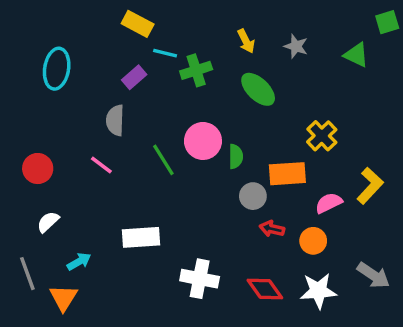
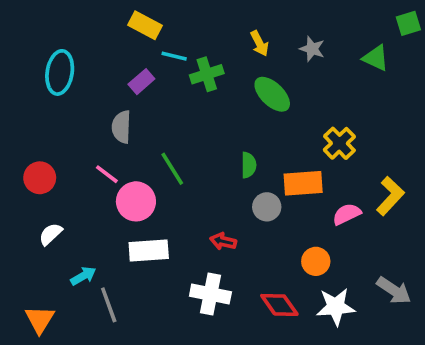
pink circle: (203, 141) -> (136, 201), moved
red arrow: (272, 229) -> (223, 241), moved
orange circle: (313, 241) -> (316, 261), moved
gray line: (27, 274) -> (109, 305), moved
orange triangle: (64, 298) -> (40, 319), moved

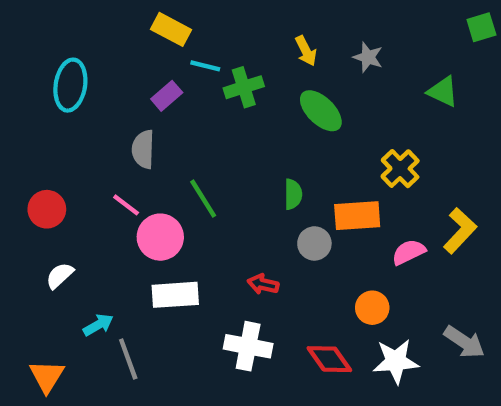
green triangle: (376, 58) -> (443, 91), moved

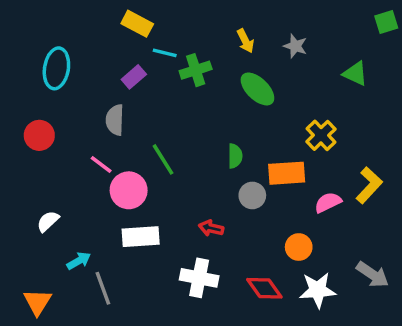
red circle: (47, 209) -> (39, 135), moved

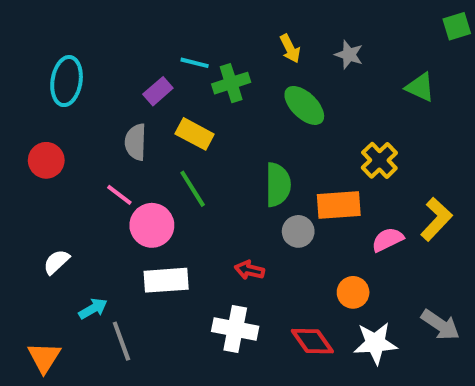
yellow rectangle: (137, 24) -> (195, 134), moved
green semicircle: (235, 156) -> (278, 185), size x1.5

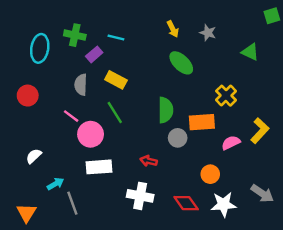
green cross: (231, 83) -> (75, 35), moved, turned 30

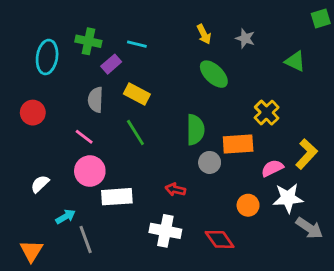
pink circle: (91, 134) -> (90, 171), moved
white star: (224, 204) -> (288, 198), moved

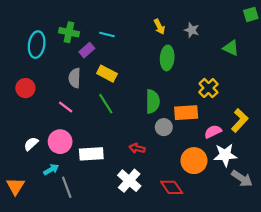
green ellipse: (214, 74) -> (167, 58), turned 50
pink circle: (90, 171) -> (60, 142), moved
orange circle: (248, 205) -> (194, 161), size x1.5
white cross: (165, 231) -> (129, 181), turned 30
orange triangle: (31, 251) -> (15, 186), moved

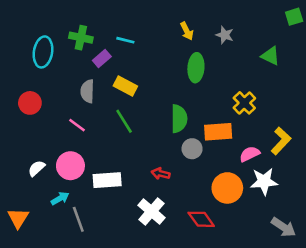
gray arrow: (242, 178) -> (284, 227), moved

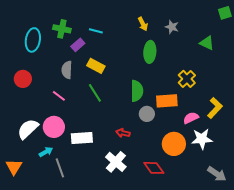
white semicircle: (36, 168) -> (28, 129), size x1.6

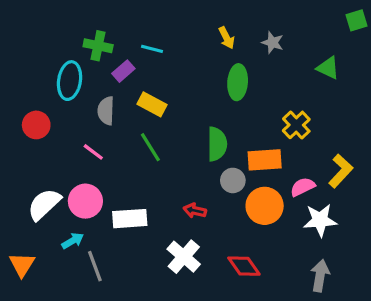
cyan ellipse: (33, 40) -> (70, 81), moved
orange circle: (174, 144) -> (265, 206), moved
gray arrow: (217, 174) -> (320, 276), moved, turned -114

